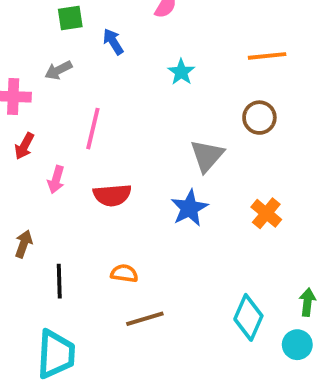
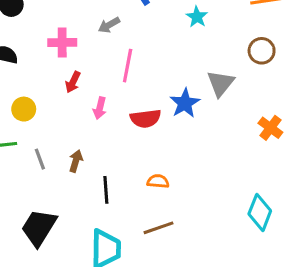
gray arrow: (58, 70) -> (109, 25), moved
blue star: (189, 208) -> (185, 103), moved
brown line: (145, 319) -> (158, 228), moved

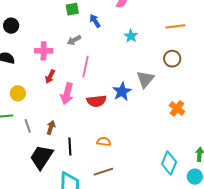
pink arrow: (100, 108) -> (67, 94), size x1.5
black trapezoid: (39, 228) -> (42, 157), moved

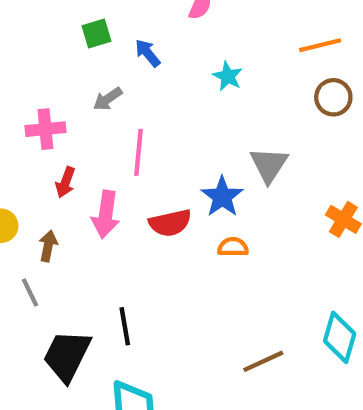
brown circle: (172, 59) -> (333, 97), moved
brown arrow: (51, 128) -> (48, 246), moved
orange semicircle: (104, 142) -> (233, 247), moved
brown line: (103, 172) -> (263, 361), moved

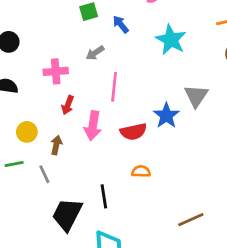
cyan star: (228, 76) -> (171, 40), size x1.6
orange semicircle: (233, 247) -> (141, 171), moved

